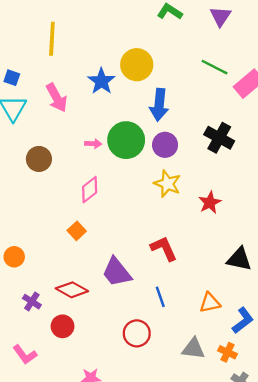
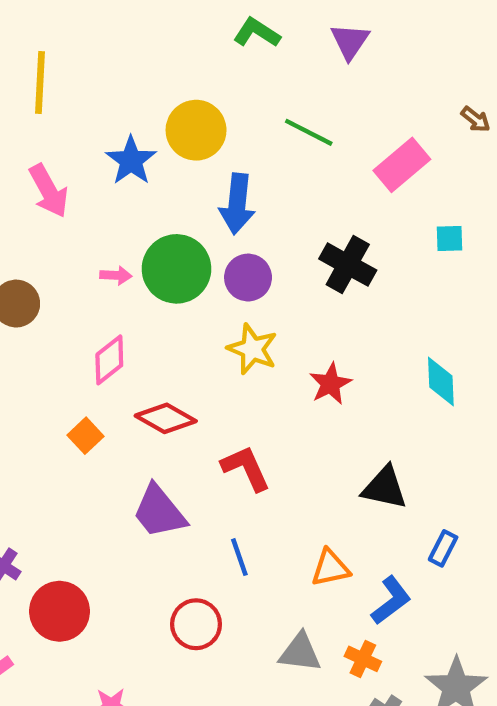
green line: (215, 67) -> (309, 132), moved
red diamond: (72, 290) -> (166, 418), moved
red circle: (63, 326) -> (59, 611), size x1.4

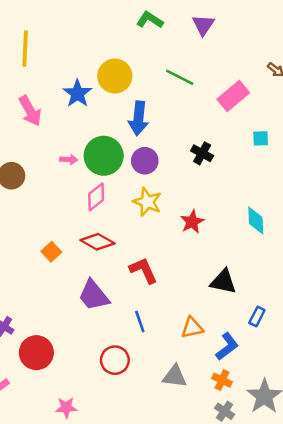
black cross: (348, 265) -> (202, 153), size x0.7
pink diamond: (109, 360) -> (96, 197), moved
orange cross: (363, 659) -> (222, 380), moved

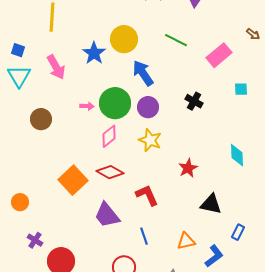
blue arrow: (139, 118) -> (143, 73), turned 140
red star: (192, 222) -> (188, 168), moved
orange square: (51, 252) -> (73, 180), size x1.8

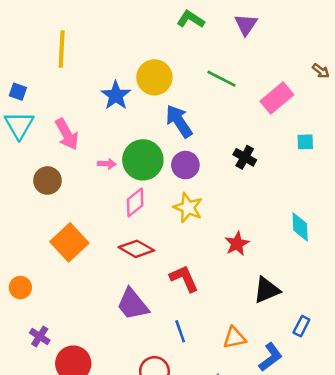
pink arrow: (56, 67) -> (67, 134), moved
orange square: (73, 180) -> (69, 242), moved
black triangle: (211, 204) -> (267, 290), turned -35

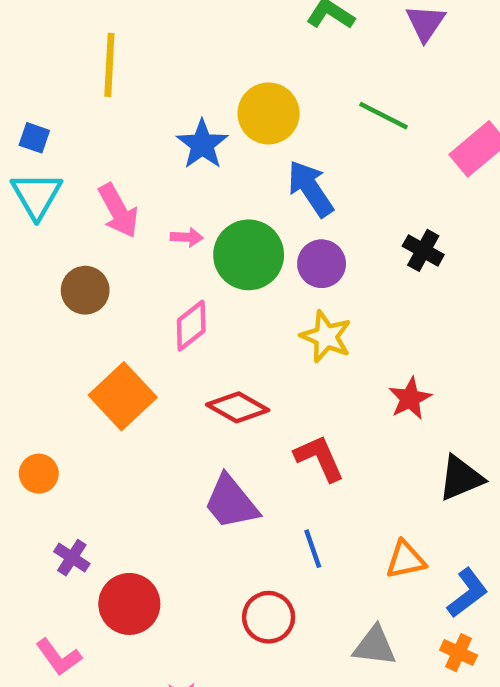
pink arrow: (107, 164) -> (187, 237), moved
pink diamond: (135, 202) -> (191, 326), moved

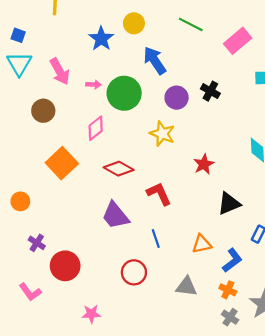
yellow circle: (269, 113) -> (134, 23), size x0.7
purple circle: (322, 264) -> (177, 98), moved

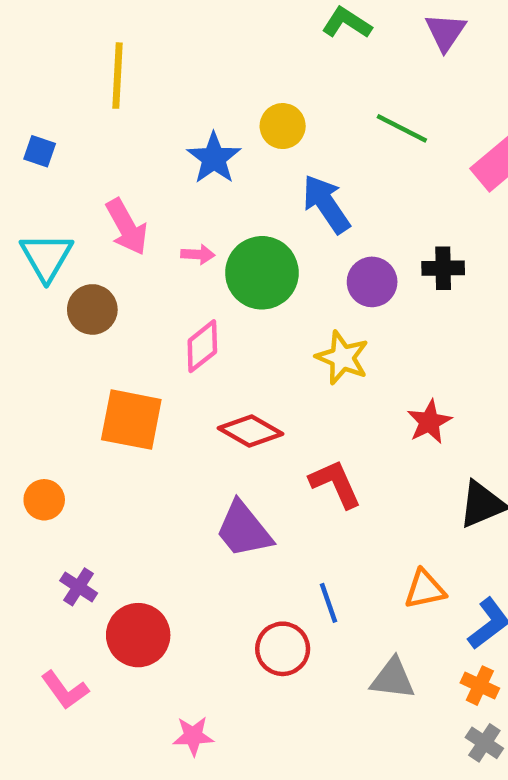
cyan triangle: (19, 64) -> (46, 257), moved
black cross: (210, 91) -> (443, 268), turned -30
orange square: (62, 163) -> (131, 420), turned -36
blue line: (156, 239) -> (328, 603), moved

